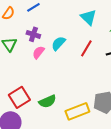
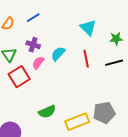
red line: (86, 48) -> (86, 59), turned -42
red square: (19, 97) -> (19, 77), moved

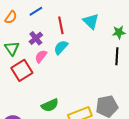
purple cross: (33, 45) -> (36, 38), turned 32
red line: (86, 59) -> (61, 25), moved
black line: (114, 63) -> (117, 56), turned -72

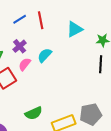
cyan triangle: (91, 21) -> (75, 29), turned 48
red line: (61, 25) -> (41, 20), moved

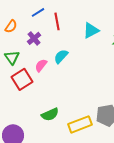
blue line: (20, 19) -> (38, 12), moved
purple cross: (20, 46) -> (34, 38), moved

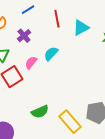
red line: (57, 21) -> (57, 19), moved
yellow rectangle: (80, 124) -> (70, 122), turned 70

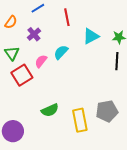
cyan triangle: (81, 28) -> (91, 36), moved
yellow rectangle: (70, 122) -> (80, 120), turned 30

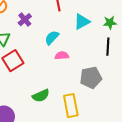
pink semicircle: (41, 61) -> (62, 56), moved, turned 48
gray pentagon: (107, 111) -> (91, 78), moved

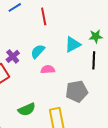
purple cross: (25, 20) -> (13, 56), moved
cyan triangle: (82, 22) -> (73, 44), moved

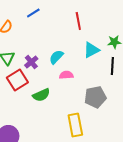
red line: (44, 16) -> (78, 21), moved
green semicircle: (27, 109) -> (41, 95), moved

